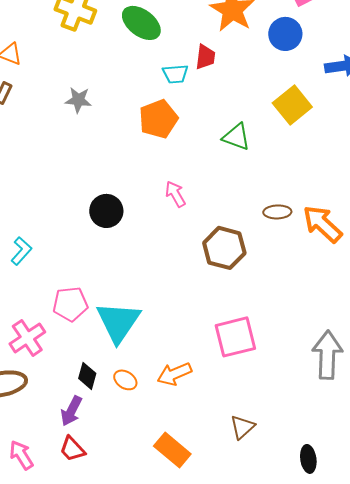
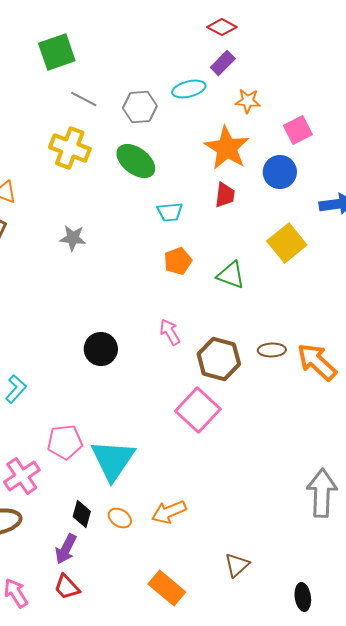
red trapezoid: (205, 57) -> (225, 195), moved
orange pentagon: (158, 119) -> (178, 261), moved, size x0.7
brown hexagon: (224, 248) -> (219, 359), moved
pink square: (235, 337) -> (198, 410), moved, turned -33

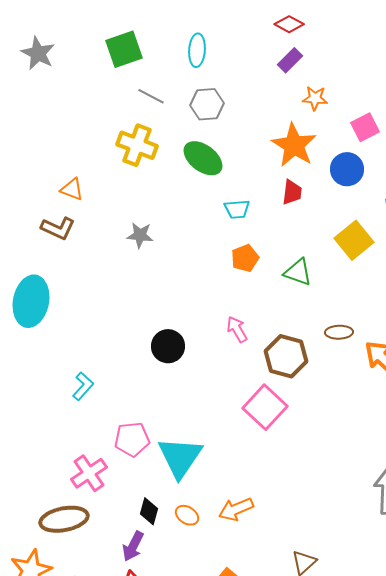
cyan ellipse: (189, 89) -> (197, 50), moved, turned -72
brown ellipse: (272, 350) -> (339, 332), moved

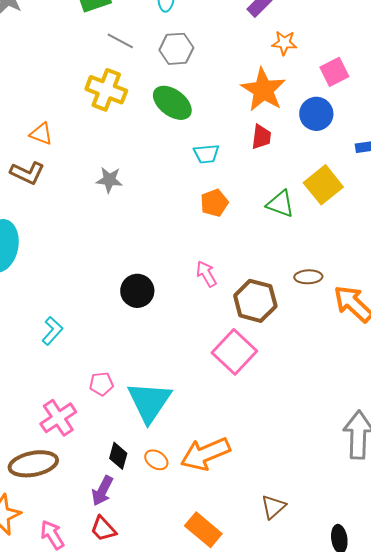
green triangle: (298, 272) -> (280, 204), moved
pink pentagon: (132, 439) -> (101, 384), size x0.7
orange arrow: (236, 509) -> (205, 454), size x1.4

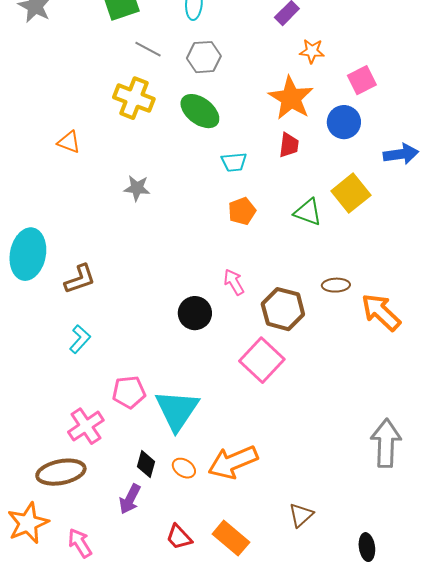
brown L-shape: (27, 173) -> (80, 279), moved, turned -44
black circle: (137, 291) -> (195, 313), moved
pink pentagon: (101, 384) -> (129, 392), size x1.4
red trapezoid: (103, 529) -> (179, 537), moved

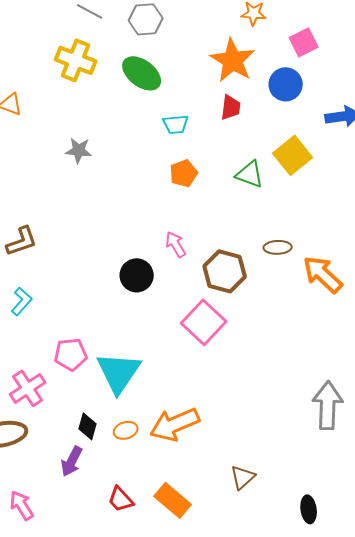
orange ellipse: (184, 468) -> (126, 430), turned -50

